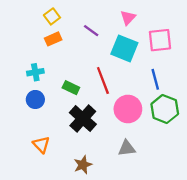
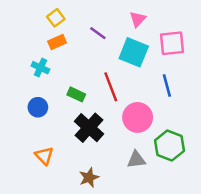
cyan cross: (35, 72) -> (40, 68), moved, turned 35
green hexagon: (165, 109) -> (170, 146), moved

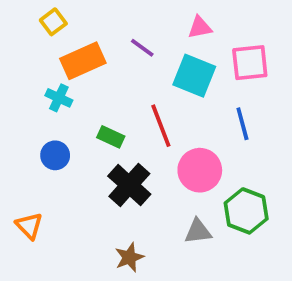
yellow square: (56, 18) -> (53, 22), moved
pink triangle: (138, 19) -> (200, 27), turned 36
orange rectangle: (57, 42) -> (83, 61), size x1.6
orange triangle: (44, 156) -> (29, 226), moved

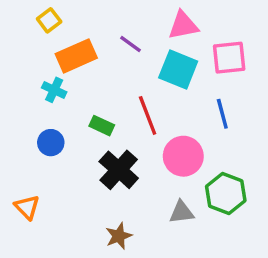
pink triangle: (200, 27) -> (183, 25), size x1.4

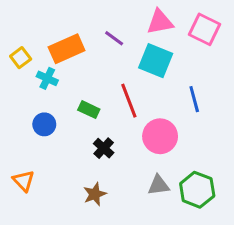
yellow square: (49, 20) -> (21, 58), moved
pink square: (229, 58) -> (205, 29), moved, turned 32
black cross: (119, 170) -> (104, 148), size x0.6
green hexagon: (226, 194) -> (197, 190), moved
brown star: (119, 236) -> (95, 194), moved

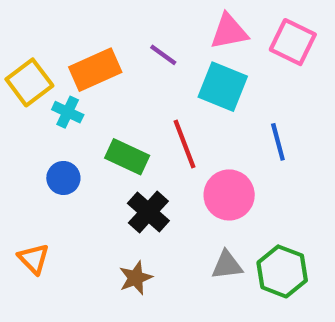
yellow square: (21, 58) -> (29, 82), size x1.5
green rectangle: (89, 110) -> (127, 157), size x1.4
black cross: (104, 148) -> (148, 212), size x1.4

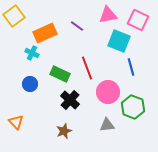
yellow square: (29, 82) -> (14, 16), moved
cyan square: (223, 87) -> (119, 41), moved
green hexagon: (282, 271) -> (133, 107), moved

